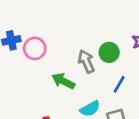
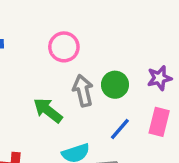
pink circle: (35, 48) -> (64, 47), moved

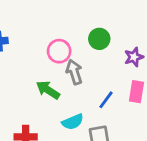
pink circle: (64, 47) -> (59, 51), moved
green circle: (115, 85) -> (99, 39), moved

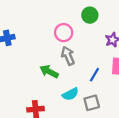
green circle: (99, 39) -> (90, 15), moved
pink circle: (59, 51) -> (64, 33), moved

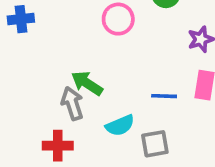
gray arrow: (68, 56) -> (72, 103), moved
blue line: (94, 75) -> (164, 96), turned 56

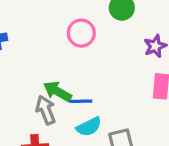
blue line: (164, 96) -> (81, 101), moved

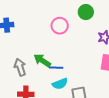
gray arrow: (46, 110) -> (20, 67), moved

